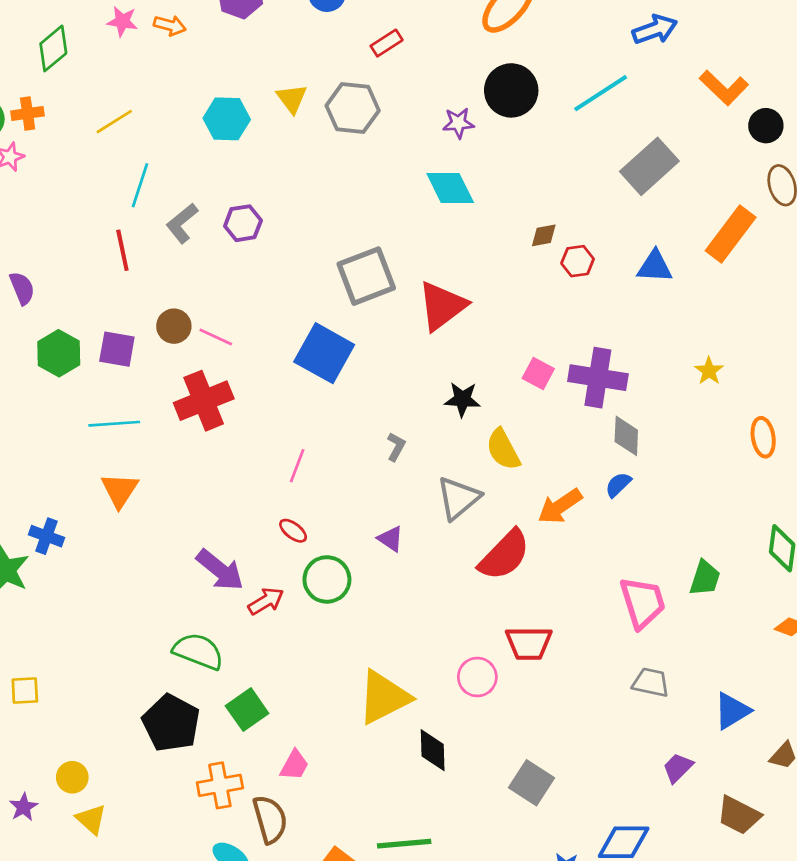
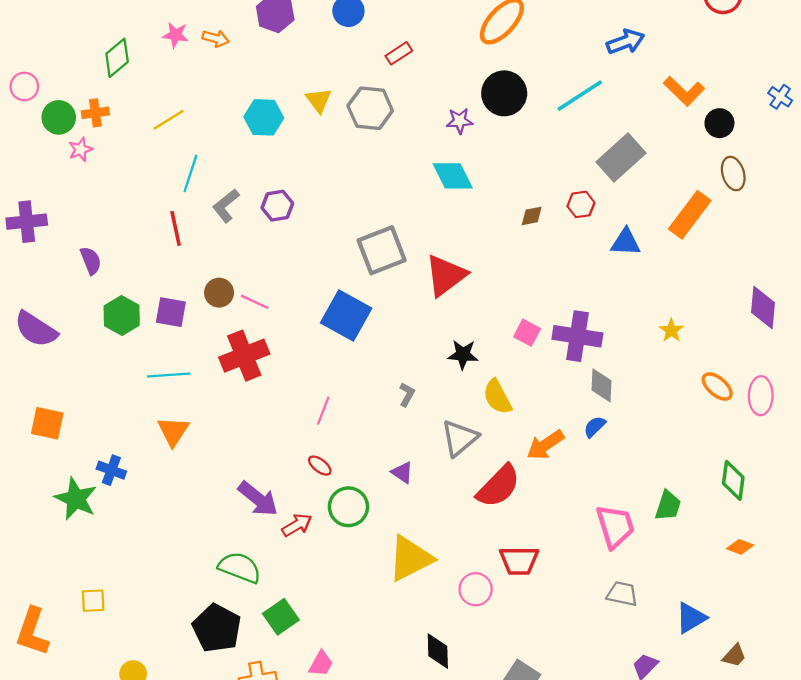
red hexagon: (578, 261) -> (581, 204), moved
orange ellipse: (763, 437) -> (717, 387), turned -40
yellow triangle: (384, 697) -> (410, 558), moved

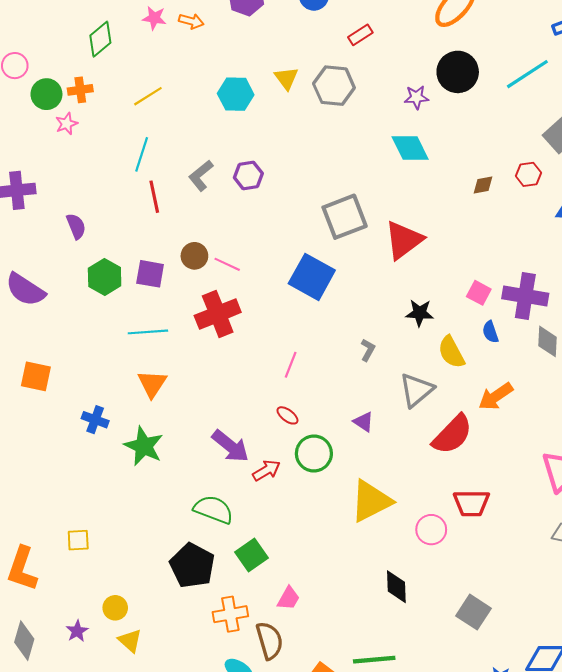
cyan line: (190, 174) -> (142, 154), moved
blue semicircle: (595, 427) -> (490, 332), moved, turned -65
green star: (76, 499) -> (144, 446), moved

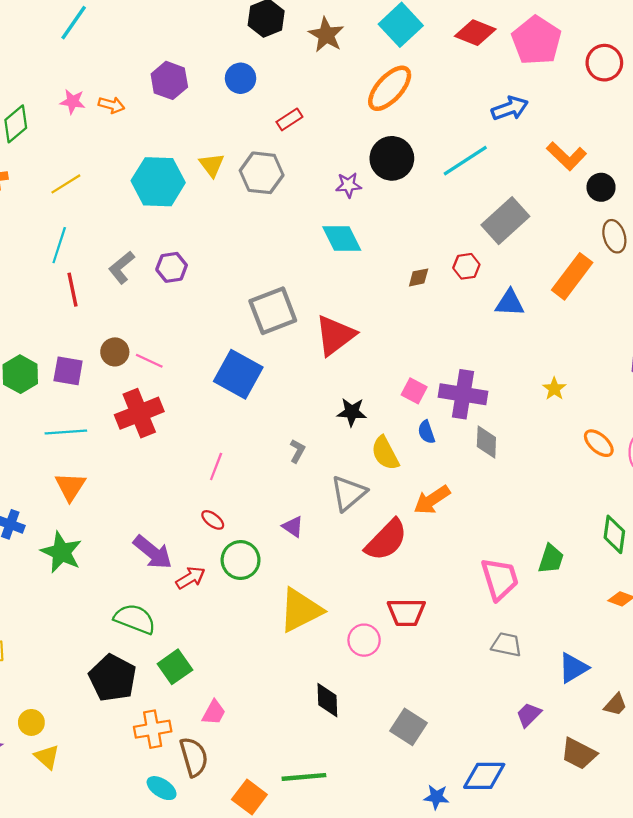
cyan hexagon: (236, 94) -> (158, 182), size x1.4

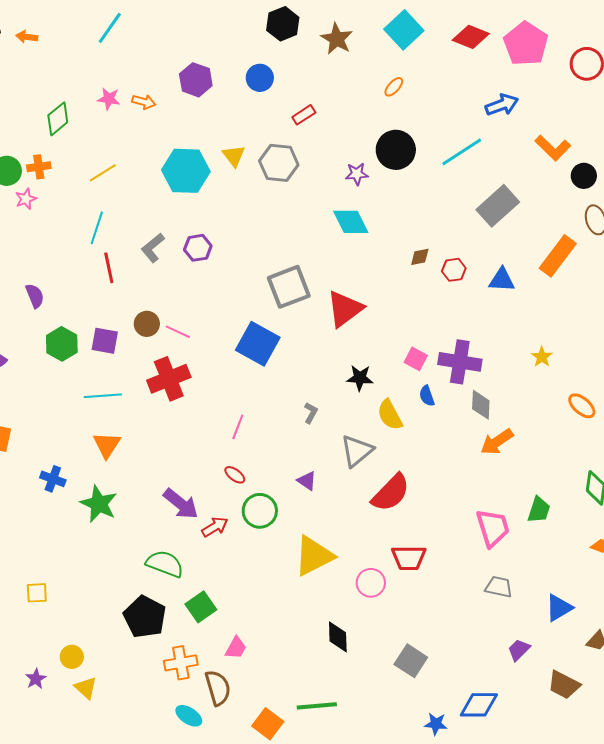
orange ellipse: (390, 88) -> (394, 87), size x0.5
red hexagon: (466, 266) -> (454, 270), moved
orange arrow: (432, 500) -> (497, 442), moved

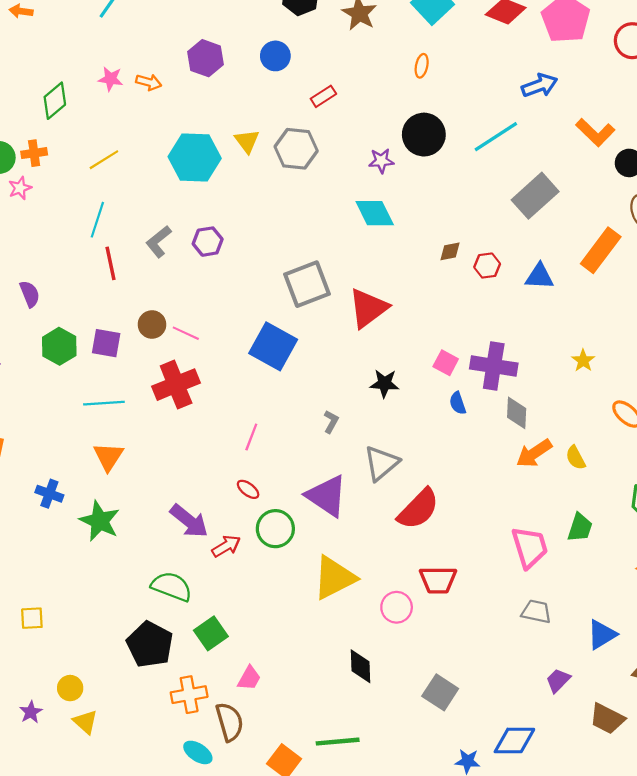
orange ellipse: (394, 87) -> (422, 66), turned -30
yellow semicircle: (390, 415) -> (576, 458), moved, size x0.7
purple triangle: (307, 481) -> (327, 496), size x2.0

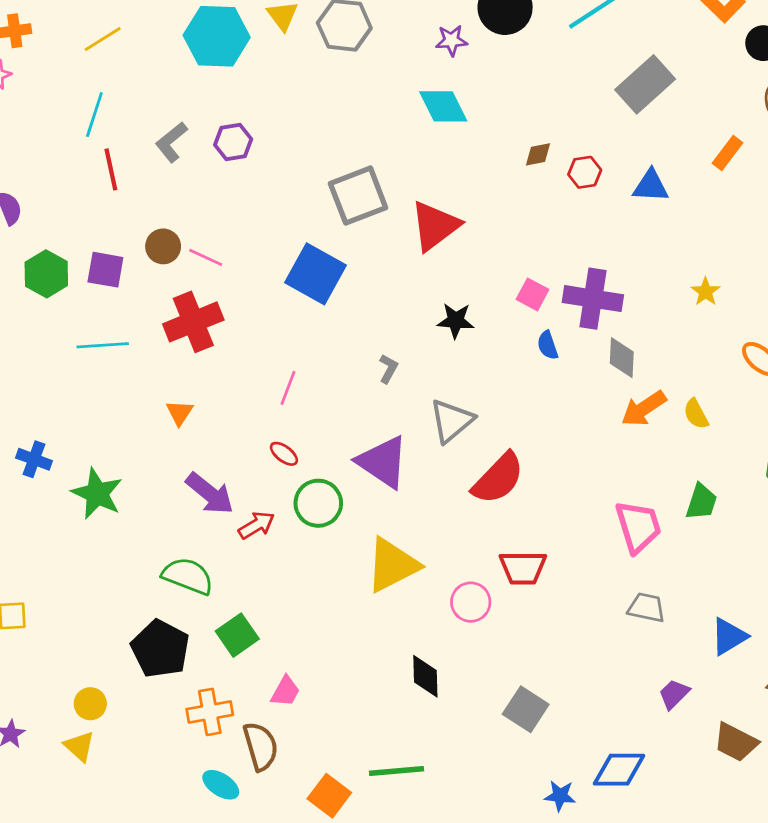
orange rectangle: (601, 250) -> (728, 153), size x0.6
orange triangle: (108, 457) -> (180, 413), moved, size x0.7
yellow circle: (70, 688) -> (90, 704), moved

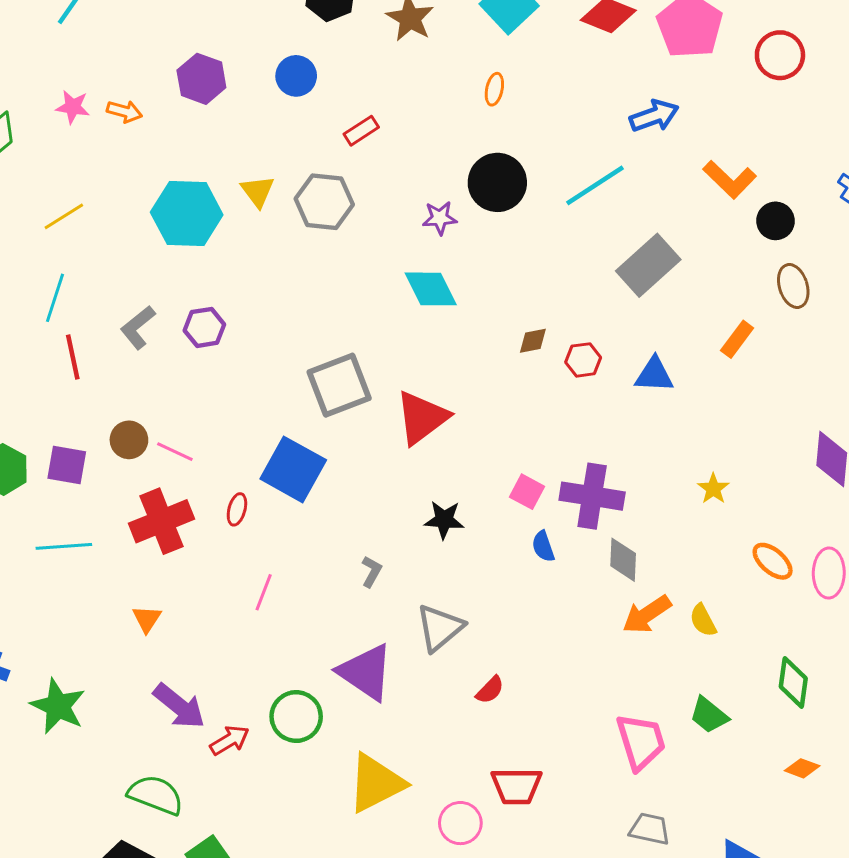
red ellipse: (284, 454) -> (237, 509), moved, turned 68
red semicircle: (498, 478) -> (490, 690), size x0.5
green trapezoid: (701, 502) -> (709, 715), turned 111

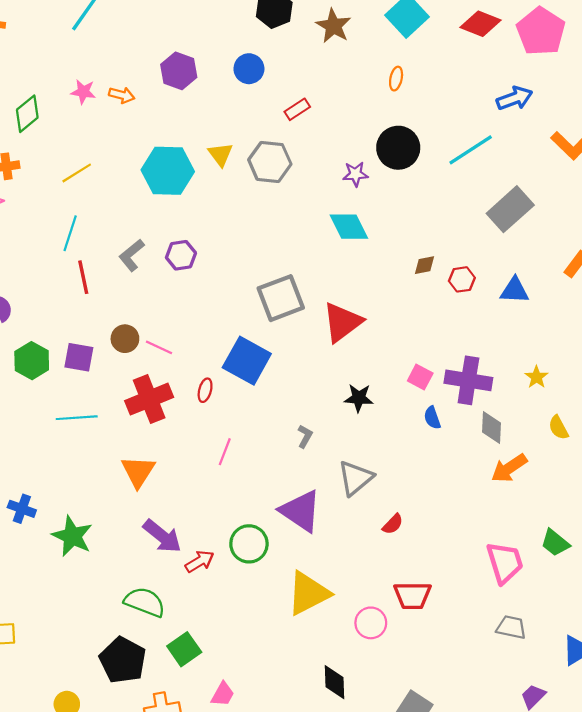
yellow star: (713, 489) -> (536, 377), moved
orange triangle: (147, 619) -> (138, 471), size x1.6
yellow semicircle: (703, 620) -> (558, 428), moved

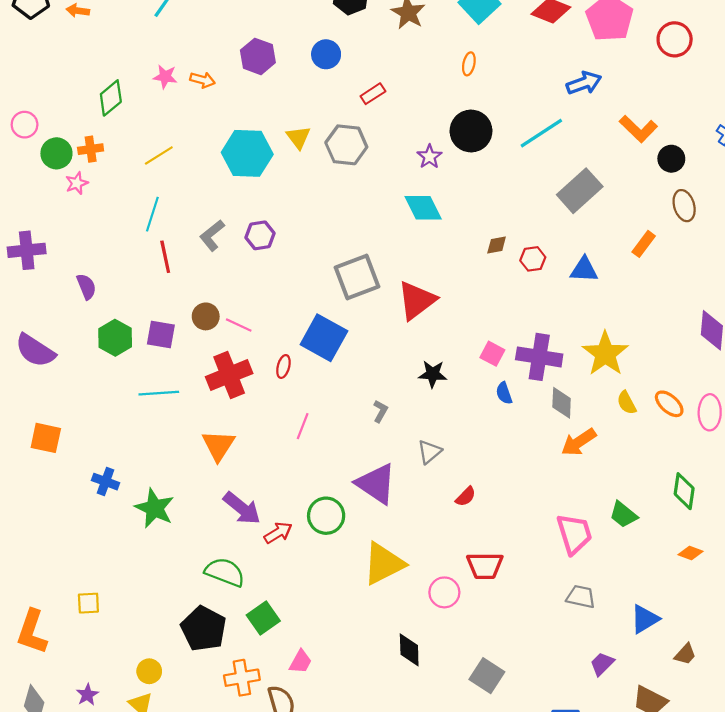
purple star: (355, 174) -> (429, 157), turned -30
yellow star: (536, 377) -> (605, 354), size x2.0
gray triangle: (355, 478) -> (429, 452), size x0.7

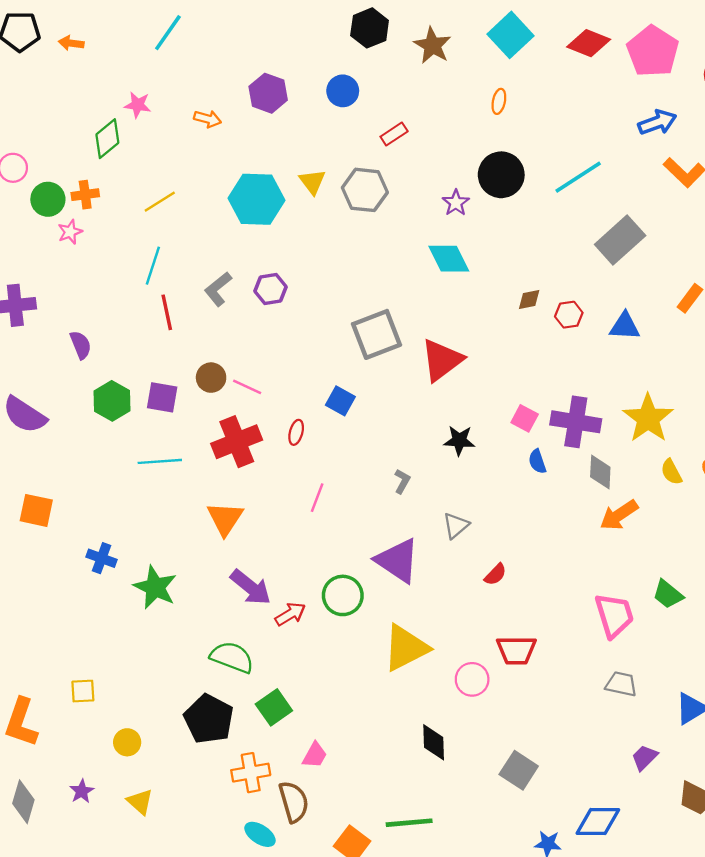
pink star: (165, 77) -> (138, 105), moved
blue arrow: (584, 83) -> (657, 122), moved
blue square: (324, 338) -> (340, 401), size x0.6
yellow circle: (149, 671) -> (127, 742), moved

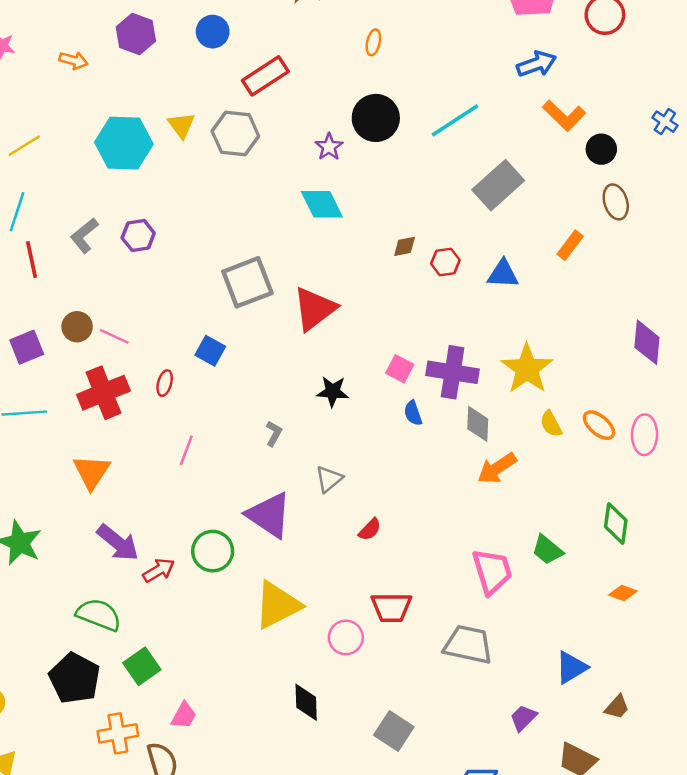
red rectangle: (394, 134) -> (265, 76), size x1.6
purple square: (162, 397) -> (27, 347), turned -32
gray trapezoid: (621, 684) -> (468, 645), moved, size x1.5

